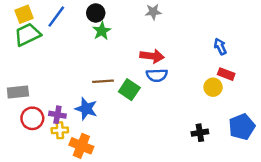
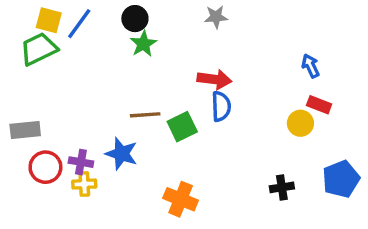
yellow square: (24, 14) -> (49, 20), moved, turned 36
blue semicircle: (157, 75) -> (221, 106), turned -90
green square: (129, 90) -> (182, 127), turned 30
orange cross: (81, 146) -> (181, 199), moved

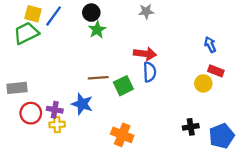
blue pentagon: (341, 179) -> (222, 136), moved

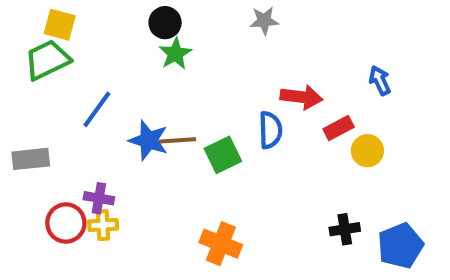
blue line: (54, 16) -> (97, 109), moved
red arrow: (145, 54) -> (301, 97), moved
red rectangle: (216, 71) -> (339, 128), moved, turned -49
blue star: (82, 104) -> (148, 140), moved
red circle: (31, 113) -> (66, 223), moved

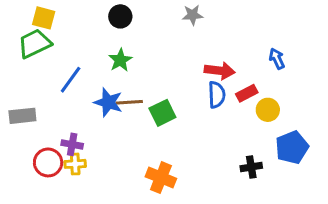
green star: (175, 54) -> (120, 60), moved
blue semicircle: (270, 130) -> (217, 95), moved
blue pentagon: (400, 246) -> (292, 147), moved

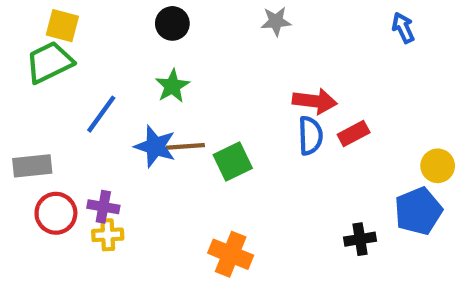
blue arrow: (277, 59) -> (403, 28), moved
yellow circle: (268, 110) -> (438, 166), moved
red circle: (48, 162) -> (56, 213), moved

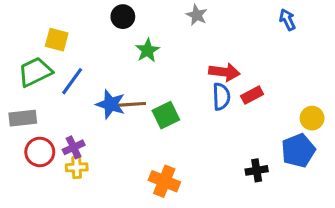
gray star: (276, 21) -> (197, 15), turned 30
yellow square: (62, 26) -> (57, 40), moved
green trapezoid: (49, 62) -> (35, 72), moved
green star: (172, 86) -> (147, 50), moved
purple cross: (103, 207) -> (74, 147), turned -35

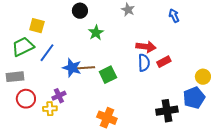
blue arrow: (287, 20) -> (174, 16), moved
purple cross: (74, 147) -> (59, 96), moved
black cross: (257, 170) -> (167, 111), size x1.5

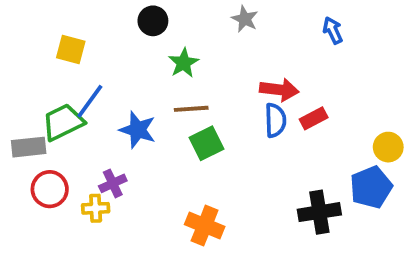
green trapezoid: (23, 47) -> (63, 122), moved
brown line: (86, 68) -> (191, 109), moved

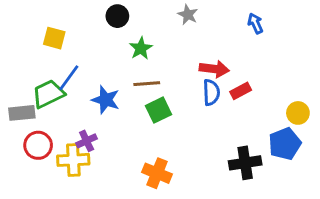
yellow cross: (96, 208) -> (73, 160), size x1.5

